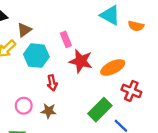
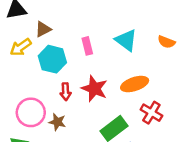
cyan triangle: (110, 15) -> (126, 40), moved
red star: (81, 61) -> (94, 89), moved
pink circle: (24, 106) -> (31, 112), size x1.5

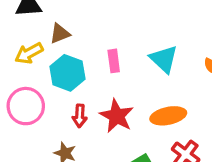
pink circle: (31, 112) -> (26, 106), moved

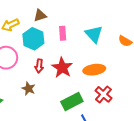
brown triangle: (60, 33) -> (40, 15), moved

